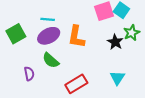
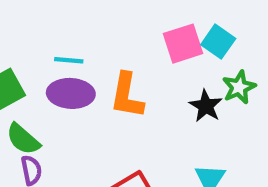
purple ellipse: (49, 36) -> (71, 93), turned 30
green semicircle: (51, 60) -> (23, 139), moved

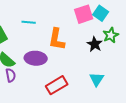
purple ellipse: (71, 93) -> (36, 58), moved

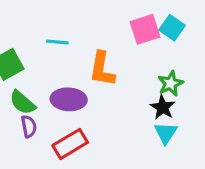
green star: (111, 35) -> (171, 83), moved
black star: (95, 44) -> (163, 107), moved
red rectangle: (57, 85) -> (70, 144), moved

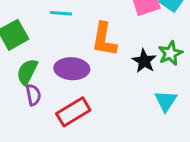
green semicircle: (22, 103) -> (27, 72), turned 76
black star: (163, 107) -> (144, 61), moved

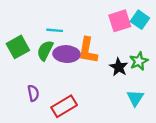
purple ellipse: (72, 69) -> (66, 54), moved
green semicircle: (27, 72) -> (45, 50), moved

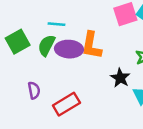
black star: (119, 67) -> (120, 78), moved

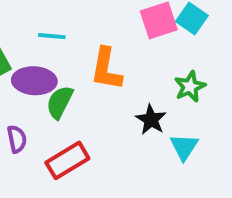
green semicircle: (46, 45) -> (60, 102), moved
purple ellipse: (69, 49) -> (34, 81), moved

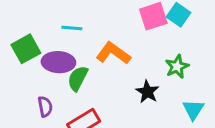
orange L-shape: (106, 69) -> (113, 53), turned 116
cyan triangle: (184, 147) -> (193, 110), moved

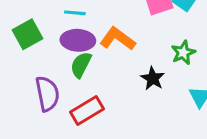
purple ellipse: (58, 62) -> (78, 40), moved
purple semicircle: (45, 107) -> (47, 94), size x1.6

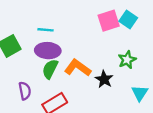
orange L-shape: (118, 39) -> (78, 68), moved
purple semicircle: (47, 94) -> (25, 91), size x0.7

